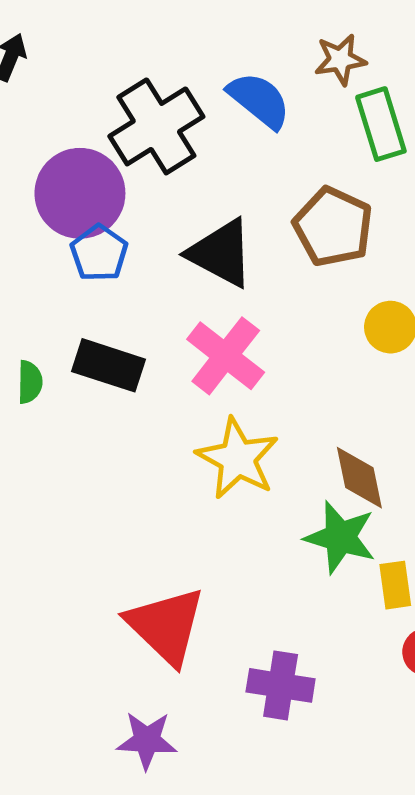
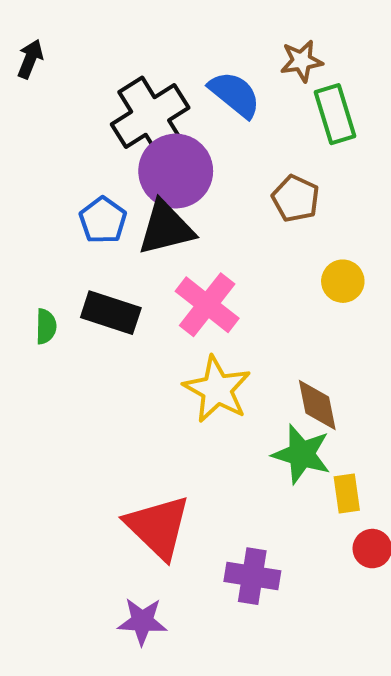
purple circle: (80, 193) -> (176, 171), moved
brown pentagon: (333, 227) -> (296, 199), size x0.7
black triangle: (221, 253) -> (166, 228), moved, turned -42

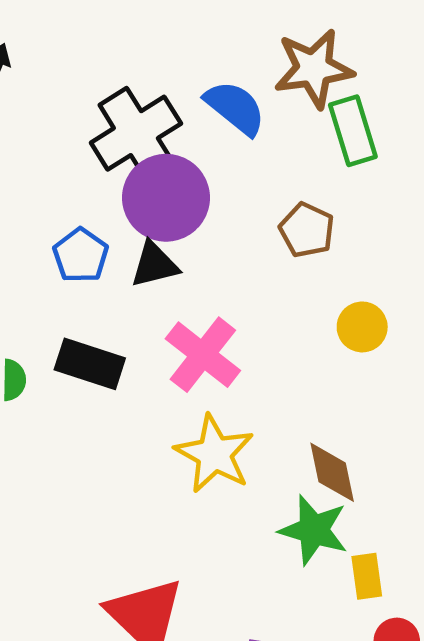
brown star: (302, 61) -> (314, 69), size x1.6
black triangle: (166, 228) -> (154, 265), size x0.7

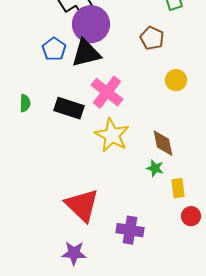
black triangle: (154, 265) -> (86, 53), size x1.4
black rectangle: (90, 364) -> (69, 108), moved
green star: (314, 530) -> (155, 168), size x0.6

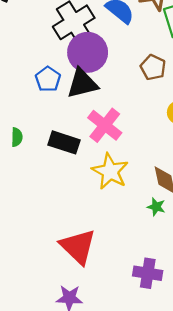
purple cross: (130, 230) -> (148, 273), moved

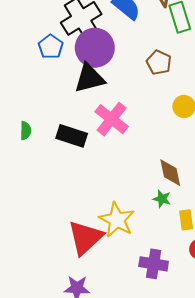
blue pentagon: (48, 79) -> (51, 47), moved
yellow star: (110, 171) -> (117, 220), moved
red triangle: (78, 246) -> (85, 238), turned 33

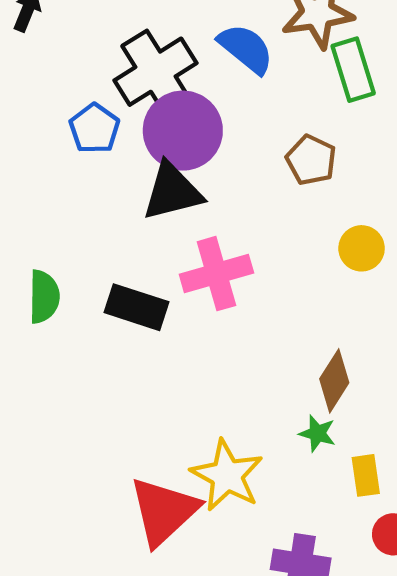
pink cross: (112, 119) -> (216, 274), turned 36
green semicircle: (26, 131) -> (44, 297), size x1.4
brown diamond: (170, 173) -> (334, 381), turned 44

